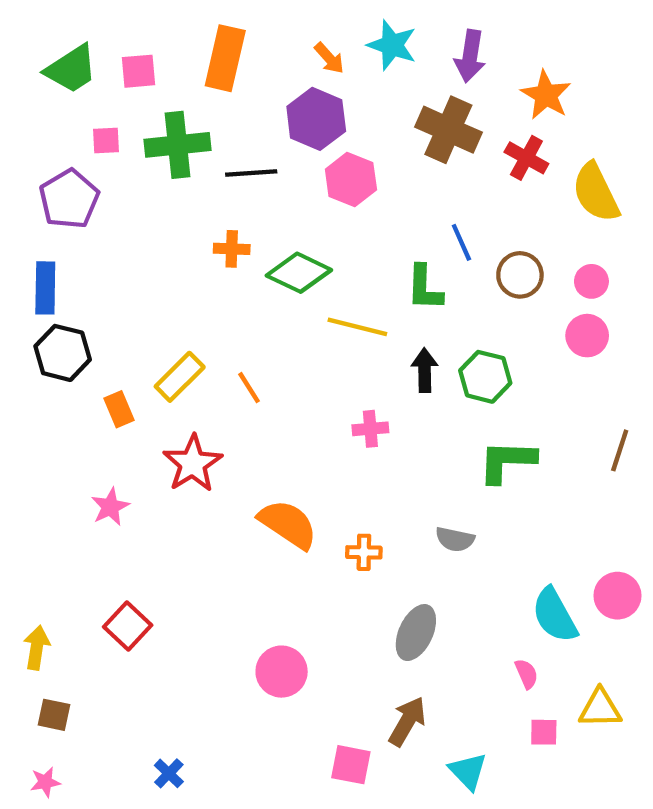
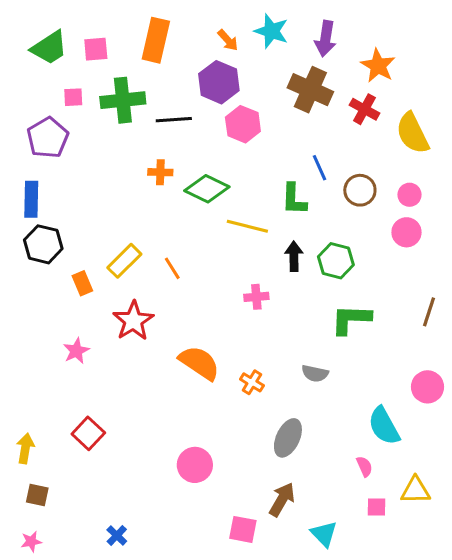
orange cross: (364, 552) -> (252, 382), turned 30
pink circle: (617, 596) -> (428, 387), moved

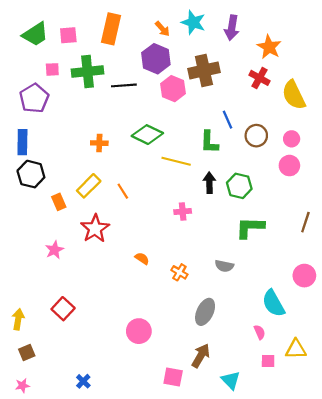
brown cross: (310, 90) -> (204, 70), moved, turned -36
orange cross: (160, 172) -> (99, 143), moved
orange semicircle: (199, 363) -> (142, 258), size x0.5
brown square: (37, 495) -> (27, 352), turned -35

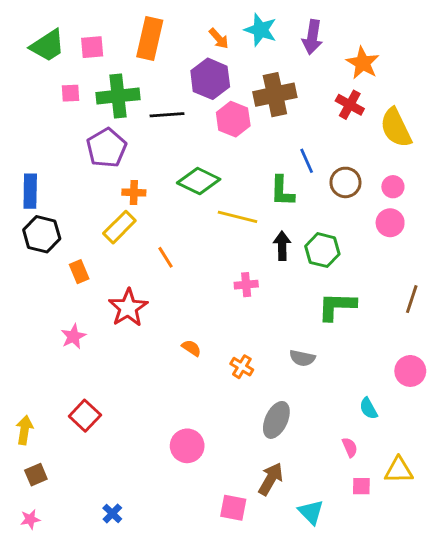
purple pentagon: (34, 98) -> (107, 148), moved
yellow rectangle: (89, 186) -> (119, 227), moved
cyan semicircle: (273, 303) -> (369, 408), size x0.6

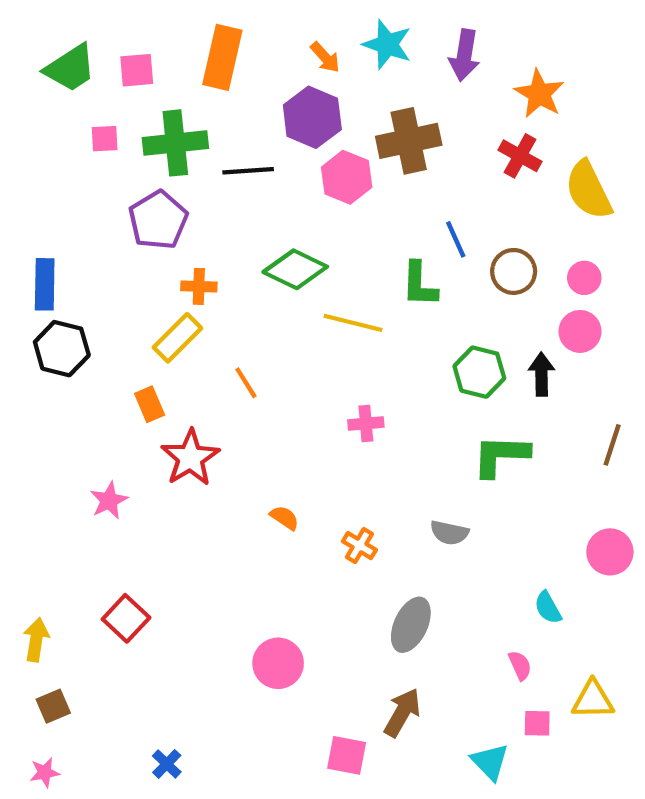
black arrow: (282, 246) -> (541, 374), moved
orange rectangle: (79, 272) -> (150, 404), moved
cyan triangle: (311, 512) -> (490, 762), moved

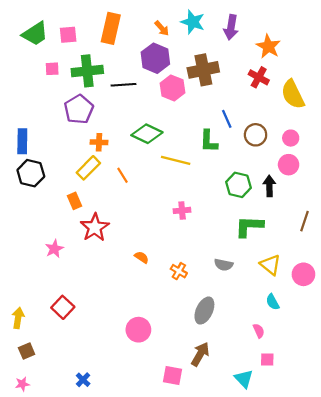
orange line: (246, 383) -> (122, 175), moved
yellow triangle: (593, 700) -> (270, 265), moved, turned 40

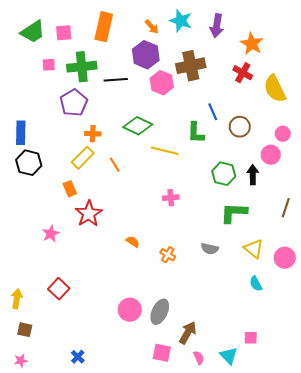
pink circle: (291, 138) -> (283, 134), moved
gray ellipse: (204, 311) -> (160, 312), moved
pink semicircle: (259, 331) -> (199, 358), moved
brown square: (27, 351) -> (25, 330), turned 35

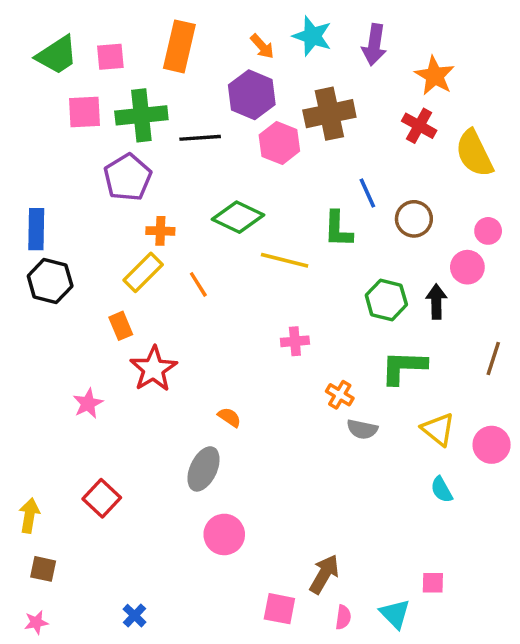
pink square: (49, 65) -> (85, 112), size x1.5
orange cross: (168, 255) -> (340, 395), moved
gray ellipse: (160, 312) -> (204, 469), moved
pink semicircle: (199, 358) -> (343, 617), turned 32

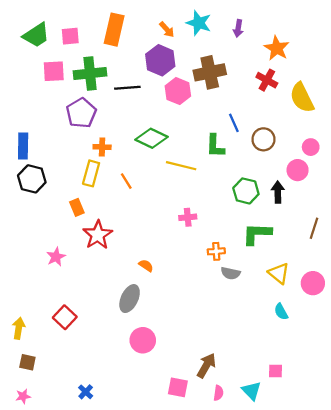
purple arrow: (374, 45) -> (238, 28), size x0.7
yellow rectangle: (143, 272) -> (91, 173), turned -30
orange cross: (340, 395) -> (216, 251), turned -35

